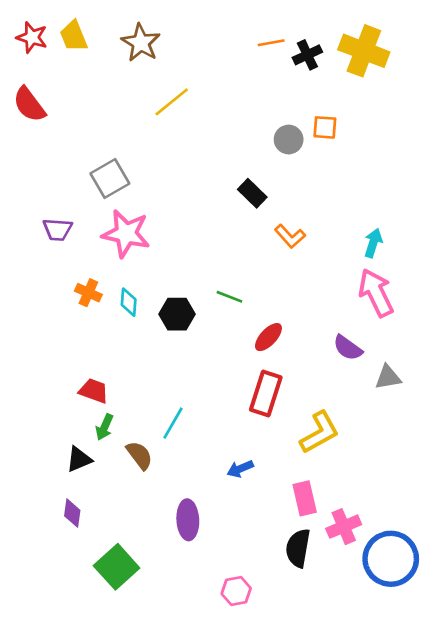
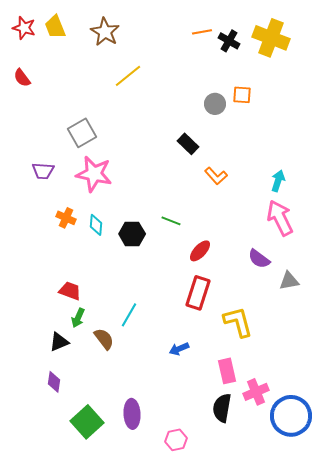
black cross: (307, 55) -> (229, 41), turned -35
red semicircle: (29, 105) -> (22, 78), size x0.7
yellow L-shape: (320, 432) -> (238, 322), turned -76
purple ellipse: (188, 520) -> (132, 414), moved

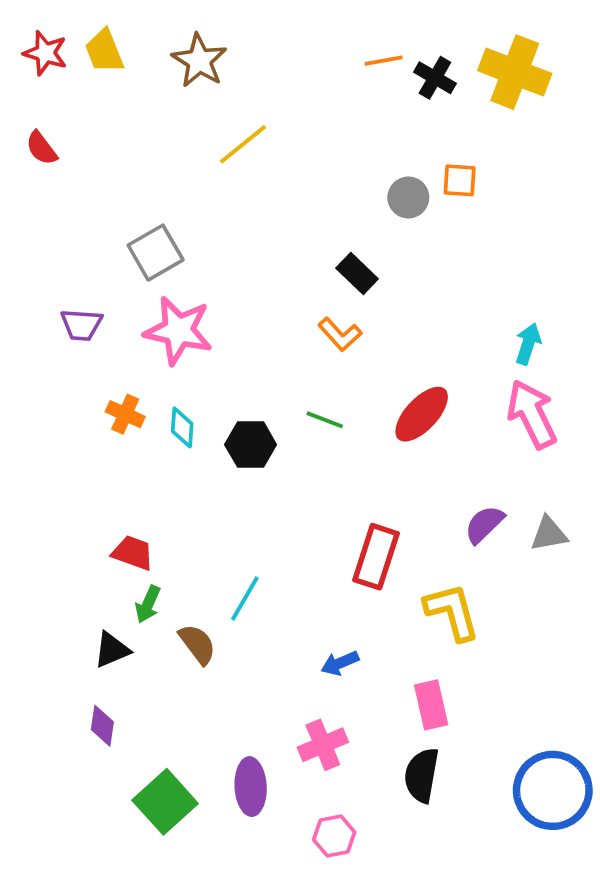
orange L-shape: (216, 176) -> (340, 334), moved
red ellipse: (200, 251) -> (422, 414), moved, size x1.4
purple semicircle: (259, 259) -> (484, 524), moved, turned 100
pink cross: (256, 392) -> (323, 745), moved

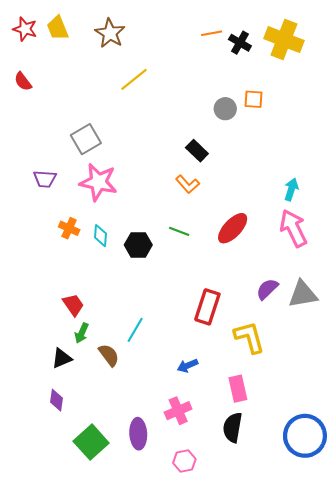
gray triangle: (549, 534) -> (303, 294), size x1.4
red trapezoid: (133, 553) -> (73, 305), turned 35

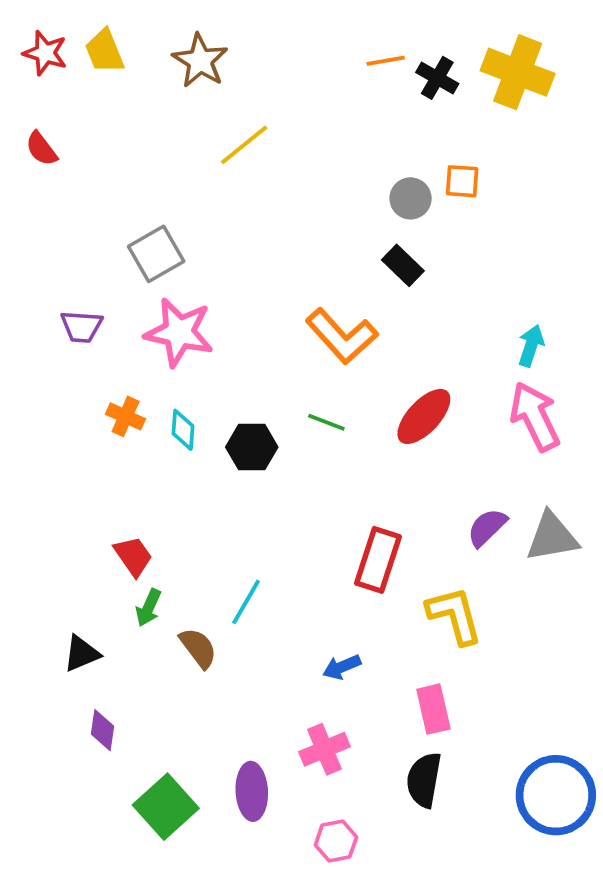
black rectangle: (197, 151) -> (403, 265), moved
orange L-shape: (188, 184) -> (342, 336), size x1.6
black triangle: (62, 358) -> (82, 654), moved

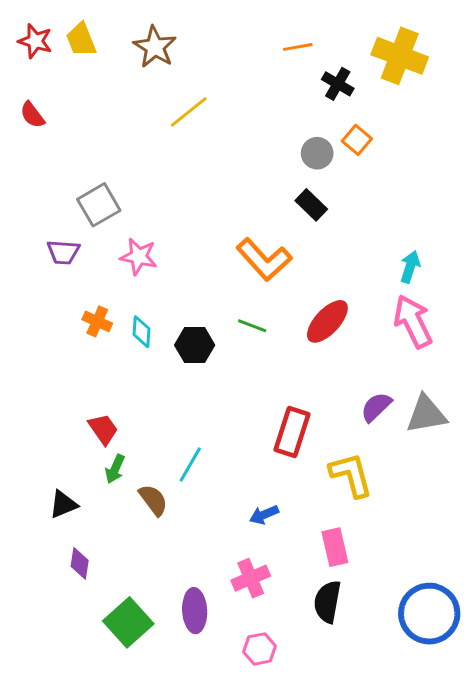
black cross: (437, 78) -> (338, 84), moved
orange square: (462, 181) -> (357, 140), turned 36
gray square: (156, 254) -> (99, 205), moved
pink star: (179, 332) -> (139, 256), size x0.7

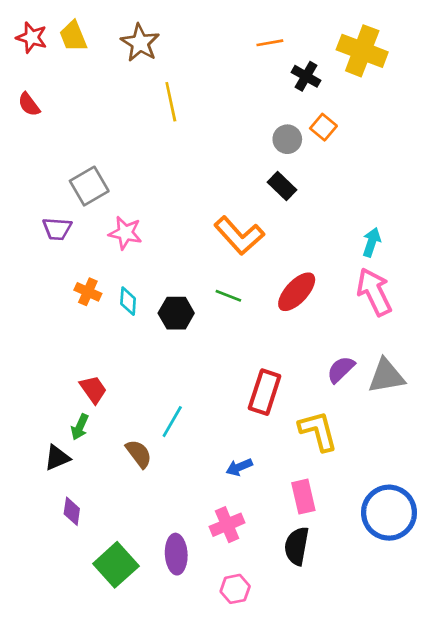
yellow line: (189, 112) -> (171, 102), turned -63
green arrow: (115, 469) -> (80, 427), moved
blue circle: (429, 614) -> (389, 513), moved

